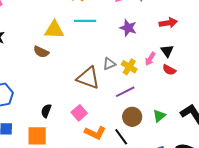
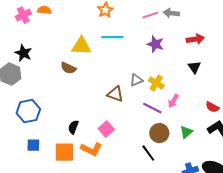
pink arrow: (150, 59) -> (173, 101), moved
red semicircle: (169, 70) -> (212, 107), moved
brown triangle: (88, 78) -> (115, 94), size x0.7
purple line: (125, 92) -> (152, 108), turned 54
orange L-shape: (95, 133) -> (91, 149), moved

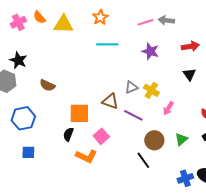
orange semicircle: (44, 10) -> (39, 17), turned -136
yellow triangle: (81, 46) -> (63, 24), moved
brown semicircle: (68, 68) -> (47, 85), moved
purple line: (152, 108) -> (133, 115), moved
orange square: (64, 152) -> (79, 113), moved

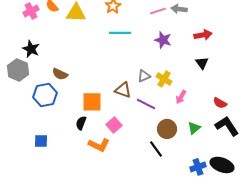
blue hexagon: (23, 118) -> (45, 95), moved

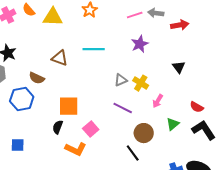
cyan line: (120, 33) -> (94, 49), moved
red arrow: (203, 35) -> (180, 25), moved
purple star: (163, 40) -> (140, 44), turned 30
brown triangle: (123, 90) -> (60, 58), moved
green triangle: (194, 128) -> (173, 124), moved

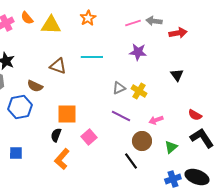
purple star: (140, 44) -> (138, 52), turned 30
pink arrow: (158, 101) -> (156, 120), moved, turned 40
green triangle: (173, 124) -> (171, 147), moved
orange L-shape: (76, 149) -> (62, 159), moved, turned 105

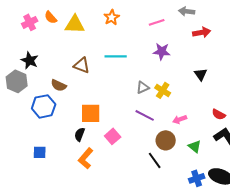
gray arrow: (154, 21) -> (187, 11), moved
green triangle: (171, 147) -> (195, 146), turned -40

